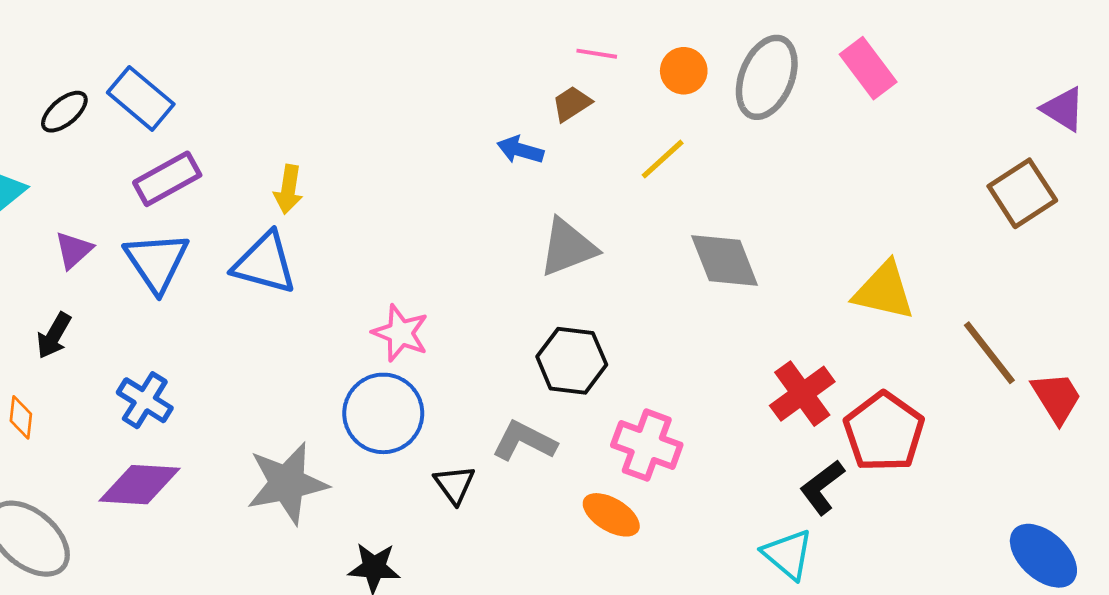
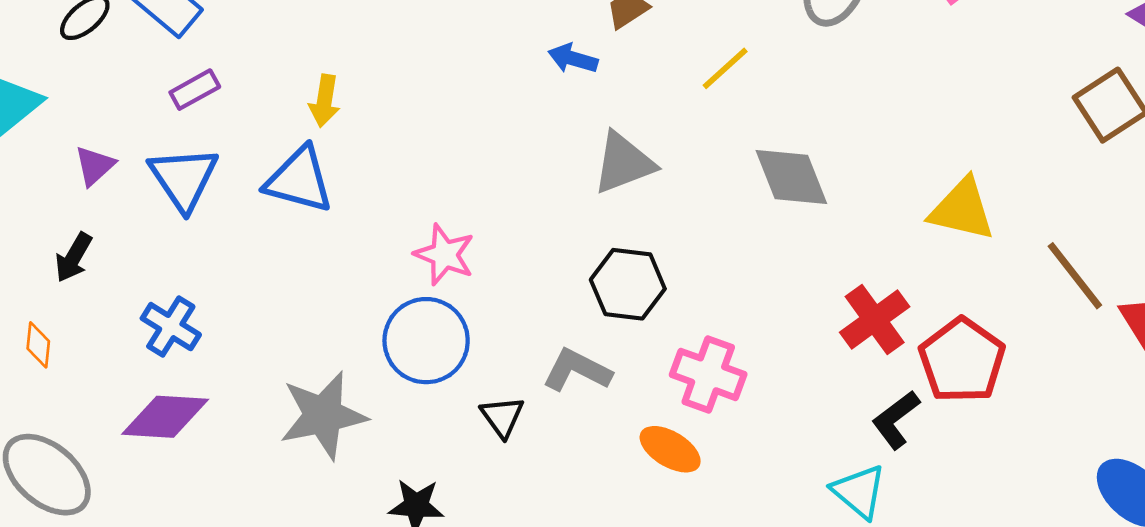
purple rectangle: (167, 179) -> (195, 90), size x0.7

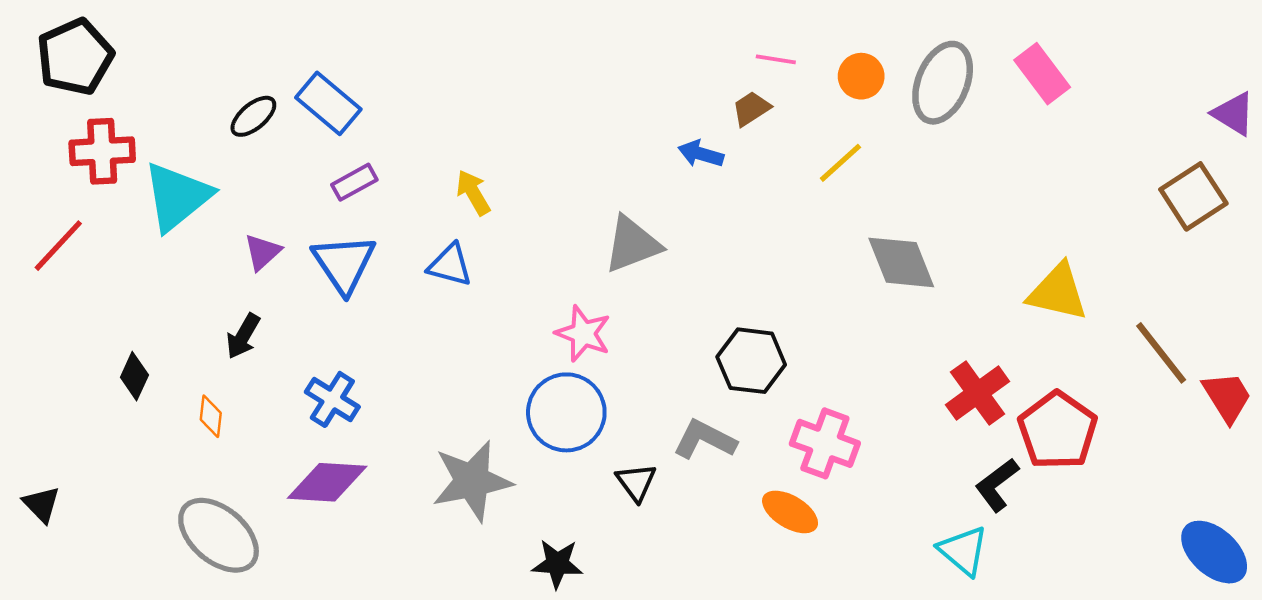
yellow arrow: (325, 101) -> (473, 193), turned 141
gray triangle: (624, 163) -> (632, 244), moved
blue triangle: (299, 180) -> (450, 265), size x0.7

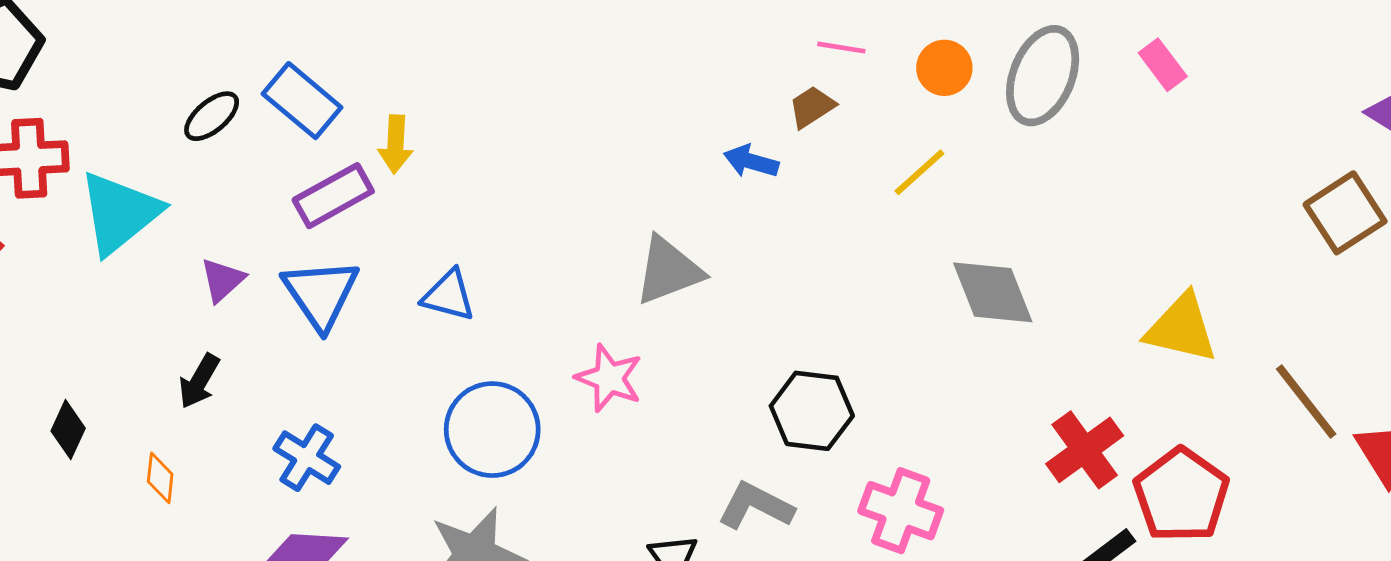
pink rectangle: (1042, 74) -> (1163, 65), size x0.7
purple rectangle: (354, 182) -> (333, 196), size x1.4
yellow arrow: (473, 193) -> (396, 144), moved, turned -147
blue circle: (566, 412) -> (492, 430), moved

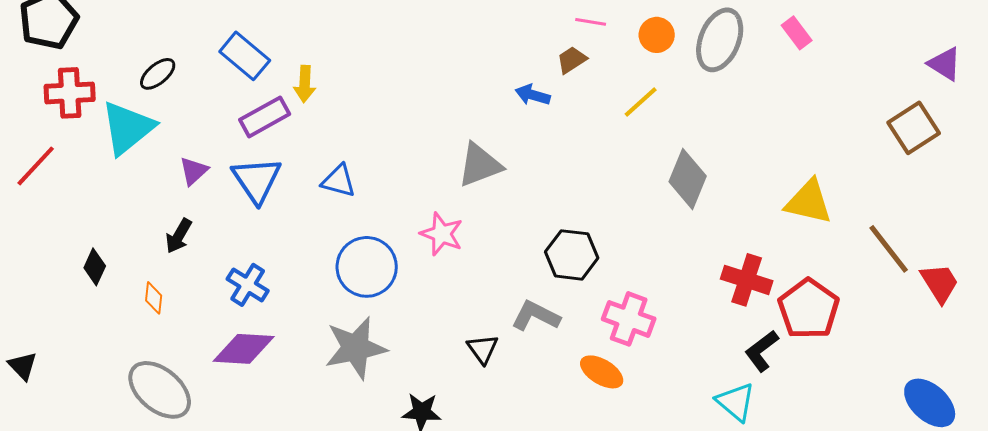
black ellipse: (212, 116) -> (158, 74), moved
gray diamond: (993, 292) -> (688, 179), turned 44
red cross: (1085, 450) -> (747, 280), turned -36

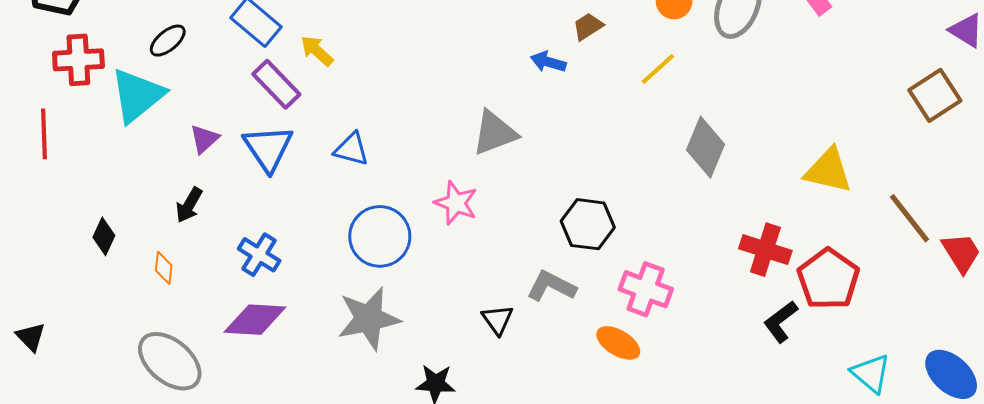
yellow arrow: (305, 84) -> (317, 51), turned 129
purple rectangle: (265, 117) -> (276, 84), turned 75
red line: (36, 166) -> (44, 134), turned -45
cyan triangle: (736, 402) -> (871, 373), moved

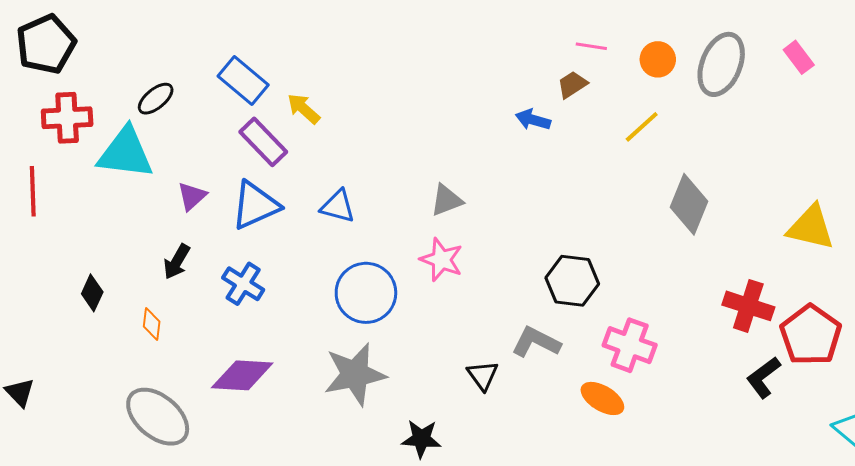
cyan triangle: (137, 95) -> (125, 153), turned 46
gray triangle: (494, 133) -> (446, 200), moved, size x0.7
blue triangle: (268, 148) -> (255, 205), turned 40
blue cross: (259, 255) -> (243, 284), moved

